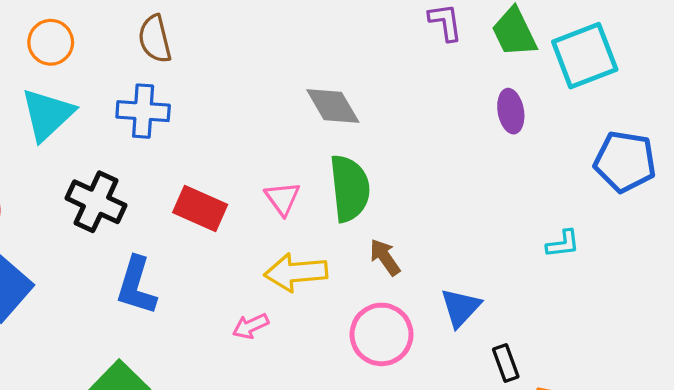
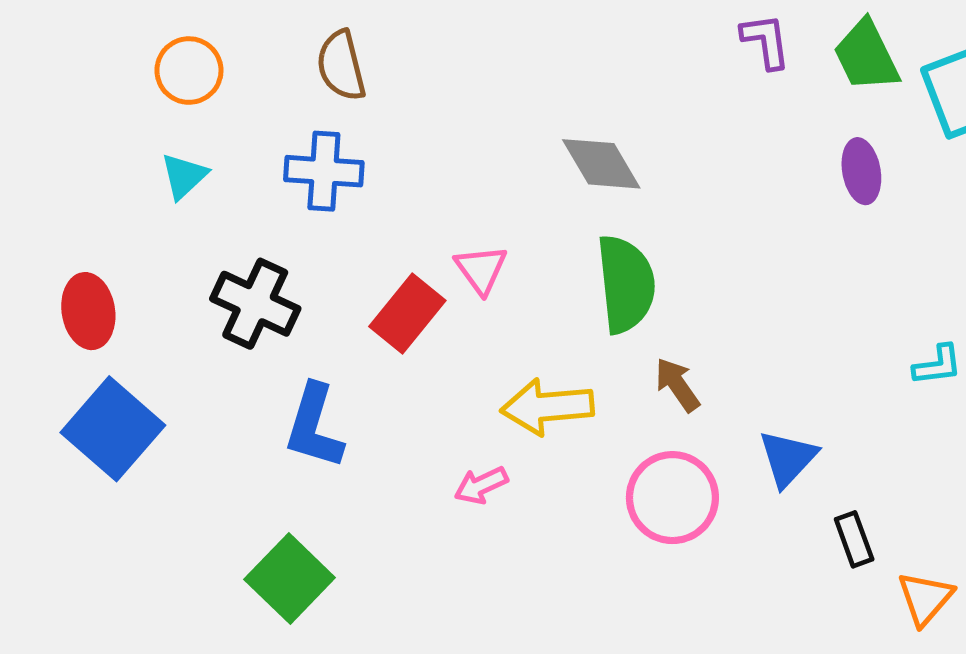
cyan triangle: (47, 114) -> (184, 176), size x0.6
pink triangle: (282, 198) -> (481, 269), moved
red rectangle: (200, 209) -> (407, 314), turned -75

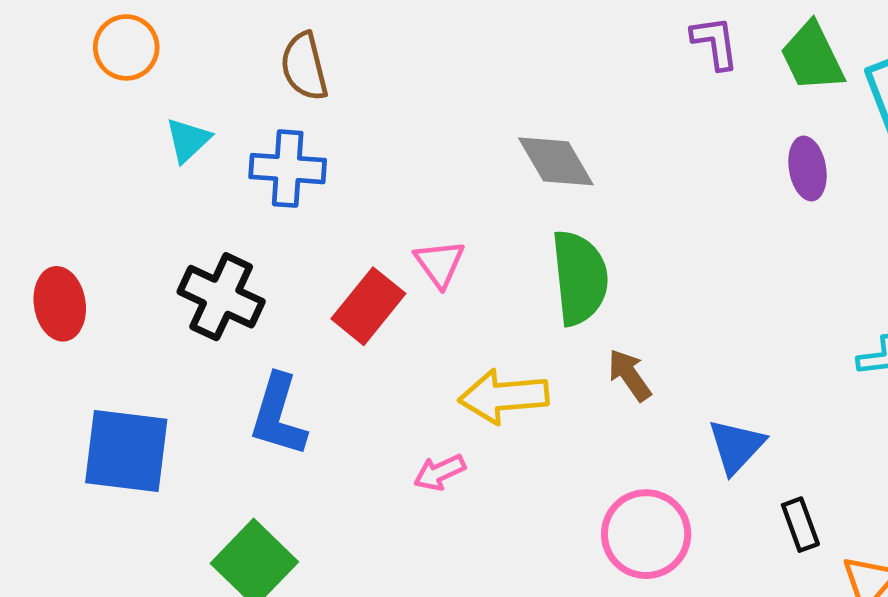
orange circle: (189, 71) -> (126, 47), moved
cyan triangle: (184, 176) -> (188, 140), moved
blue square: (113, 429) -> (126, 451), moved, turned -34
pink circle: (672, 498) -> (646, 534), moved

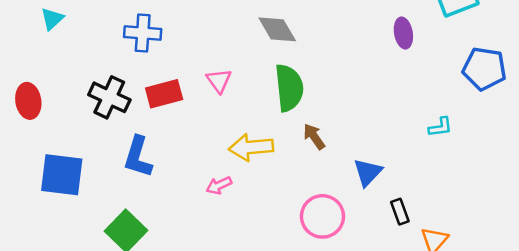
cyan triangle: (188, 140) -> (52, 19), moved
red rectangle: (368, 306) -> (164, 94), moved, turned 36

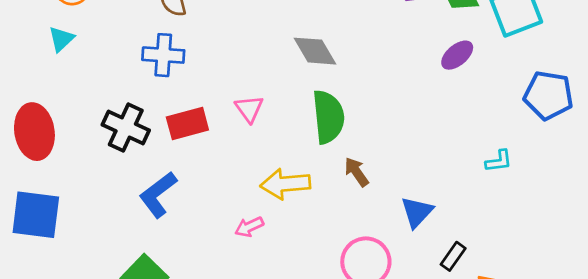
purple ellipse: (403, 33) -> (457, 55), turned 60
red ellipse: (28, 101) -> (34, 132), size x1.4
blue L-shape: (138, 157) -> (158, 195), turned 36
blue square: (62, 175) -> (36, 215), moved
black rectangle: (400, 212) -> (453, 256), turned 55

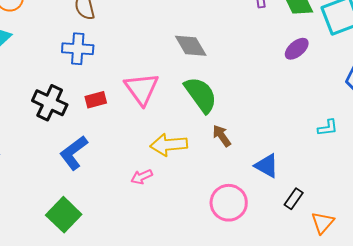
pink triangle: (249, 109) -> (142, 89), size x1.6
green semicircle: (328, 117) -> (201, 95), turned -30
red rectangle: (187, 124) -> (96, 100), size x0.7
blue triangle: (417, 212) -> (267, 166), turned -44

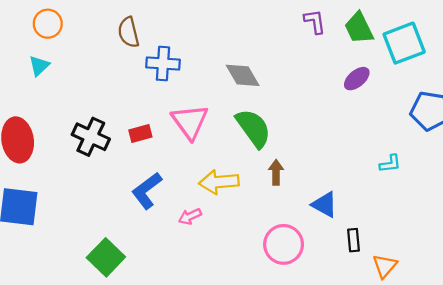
blue cross: (78, 49) -> (163, 64), moved
brown arrow: (222, 136) -> (276, 172), turned 35
blue L-shape: (74, 153) -> (147, 191), moved
black rectangle: (294, 199) -> (354, 240), turned -40

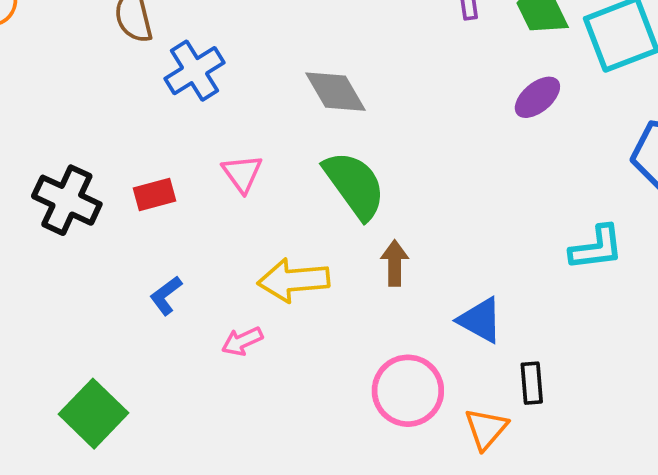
blue cross: (163, 64) -> (195, 71), turned -36
pink triangle: (190, 122) -> (242, 174), size x0.6
cyan L-shape: (390, 164) -> (597, 248), size x1.4
blue L-shape: (147, 191) -> (166, 295), size x0.6
orange triangle: (385, 266) -> (486, 429), moved

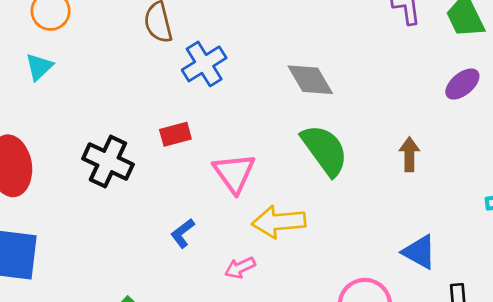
pink triangle: (242, 174) -> (234, 173), moved, size x1.4
red rectangle: (154, 194) -> (175, 134), moved
brown arrow: (395, 263) -> (409, 154), moved

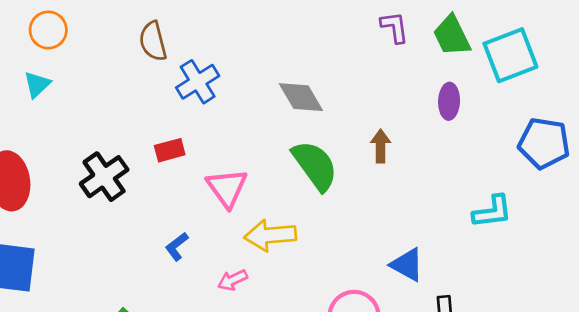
purple ellipse: (462, 84) -> (449, 101), turned -48
brown arrow: (409, 154) -> (381, 146), moved
black cross: (108, 162) -> (104, 177), turned 30

